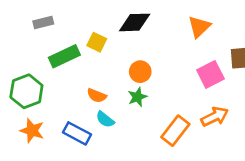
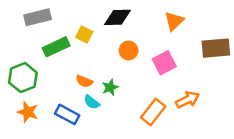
gray rectangle: (43, 22) -> (38, 17), size x1.5
orange circle: (140, 72) -> (129, 50), moved
pink square: (210, 74) -> (164, 63), moved
green star: (137, 97) -> (110, 87), moved

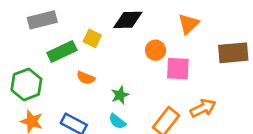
orange circle: (129, 50) -> (156, 50), moved
pink square: (164, 63) -> (178, 69), turned 30
orange semicircle: (84, 81) -> (86, 78), moved
cyan semicircle: (92, 102) -> (117, 121), moved

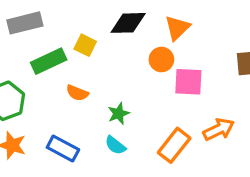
orange triangle: (188, 24) -> (177, 28), moved

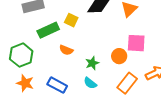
orange circle: (161, 60) -> (119, 56), moved

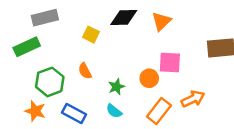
green rectangle: (48, 30) -> (27, 47), moved
orange semicircle: (66, 50) -> (85, 71), turned 40
green hexagon: (21, 55) -> (50, 82), moved

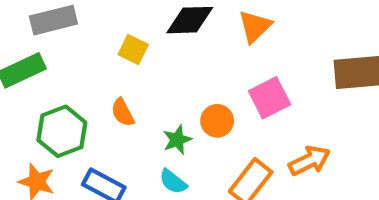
pink square: (170, 62) -> (270, 98), turned -30
orange circle: (149, 78) -> (217, 121), moved

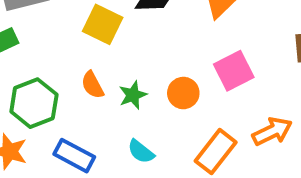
yellow square: (133, 49) -> (103, 24), size x1.4
green star: (177, 140) -> (133, 95), moved

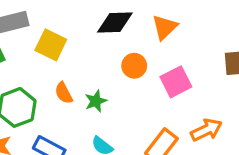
yellow square: (103, 24) -> (51, 45), moved
orange circle: (183, 93) -> (134, 66), moved

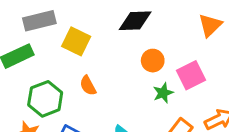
orange triangle: (165, 27) -> (210, 25), moved
green star: (96, 101) -> (163, 93), moved

